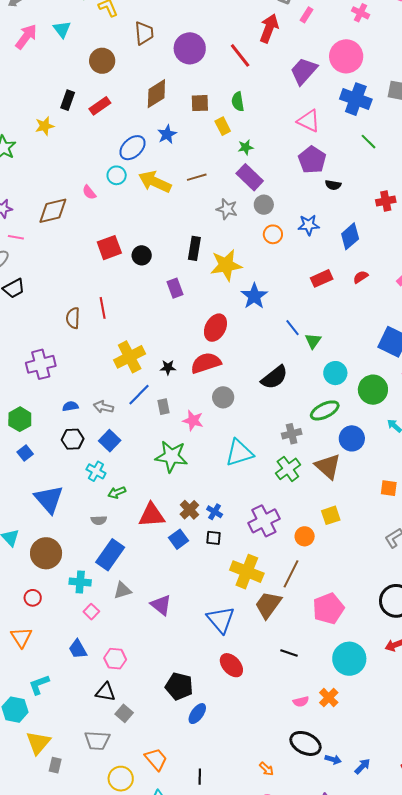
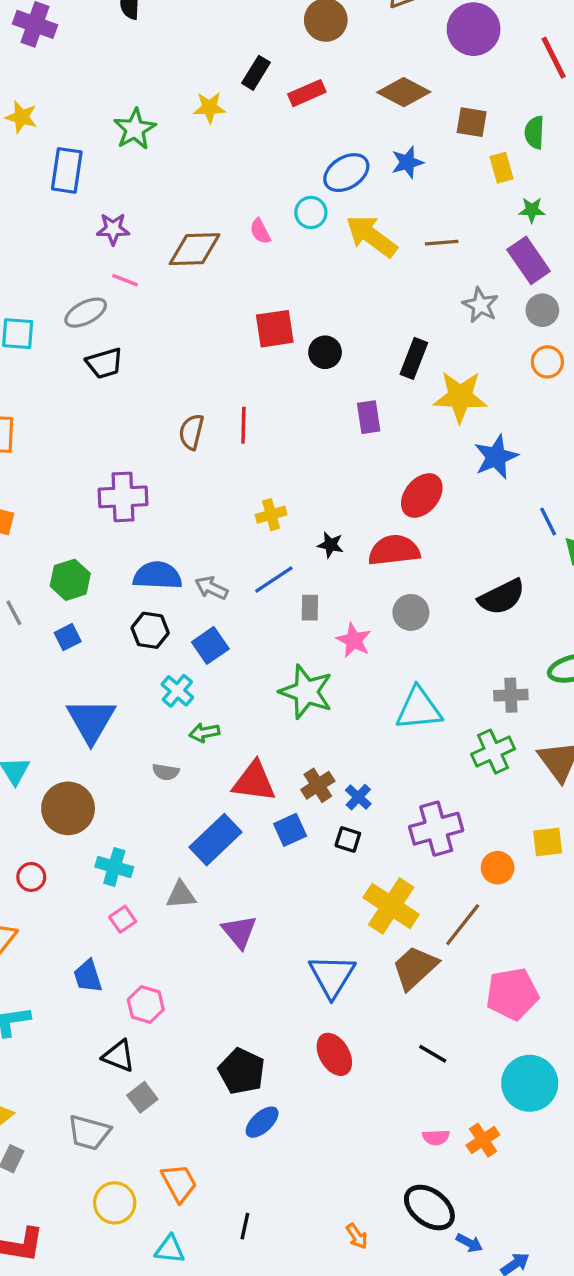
brown diamond: (156, 94) -> (404, 92), turned 48
yellow cross: (130, 357) -> (271, 515), size x0.6
blue semicircle: (70, 406) -> (157, 576), size x1.8
blue rectangle: (110, 555) -> (216, 840), moved

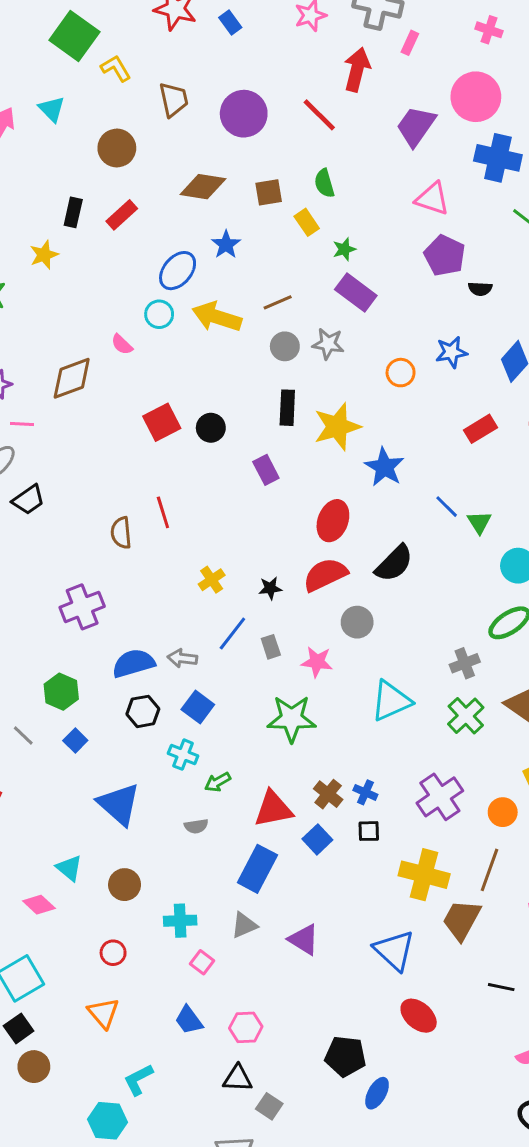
gray circle: (542, 310) -> (285, 346), moved
black semicircle: (502, 597) -> (394, 563), moved
brown circle: (68, 808) -> (125, 885), size x0.7

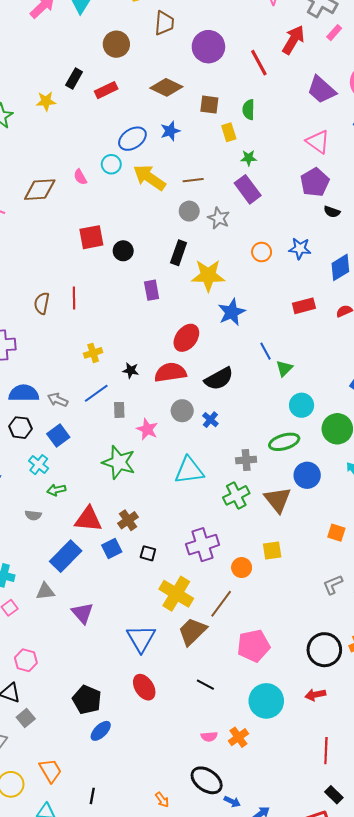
purple trapezoid: (416, 126) -> (322, 90), turned -100
blue cross: (365, 792) -> (210, 420), moved

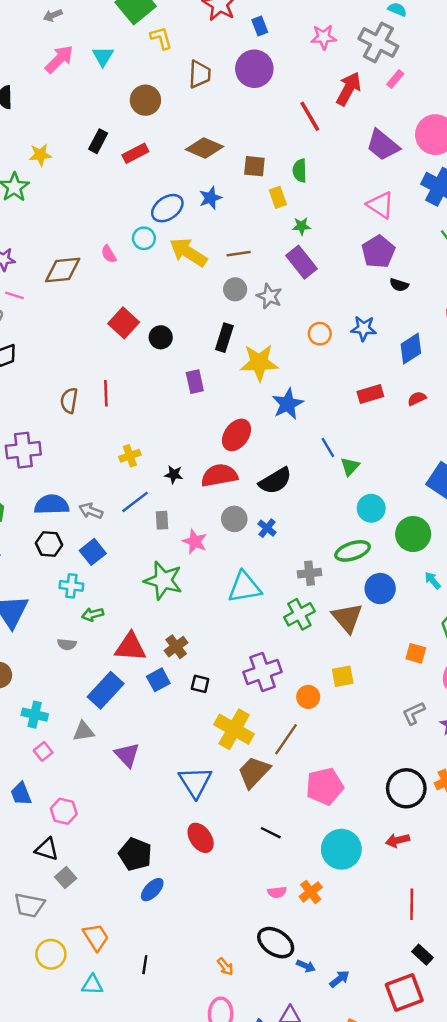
purple circle: (208, 47) -> (254, 69), moved
yellow star: (46, 101) -> (40, 155), moved
red square: (91, 237) -> (124, 323), turned -35
cyan cross: (39, 465) -> (71, 586), turned -30

